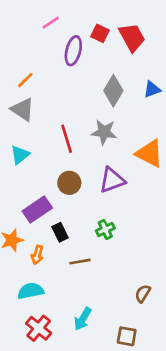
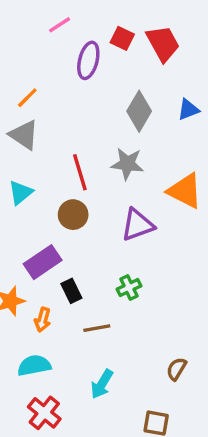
brown circle: (69, 183) -> (73, 215), moved
cyan arrow: (83, 319) -> (102, 384), moved

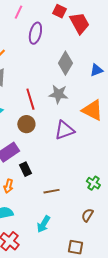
pink line: (60, 25) -> (18, 12), turned -32
red square: (122, 38) -> (59, 11), moved
blue triangle: (188, 110) -> (96, 70), moved
green cross: (129, 287) -> (93, 183), moved, turned -32
brown line: (97, 328) -> (51, 191), moved

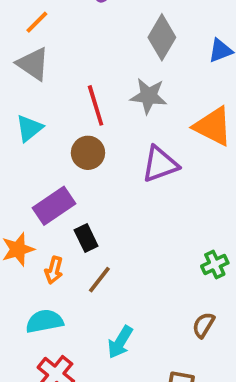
green cross: (93, 183) -> (215, 264), turned 32
brown line: (51, 191) -> (99, 280), moved, turned -42

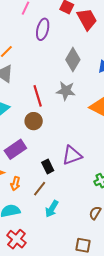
purple triangle: (160, 164) -> (72, 155), moved
black rectangle: (86, 238) -> (48, 166), moved
cyan arrow: (120, 342) -> (52, 209), moved

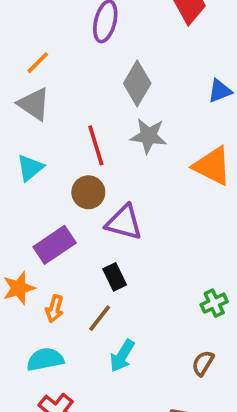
gray diamond: (73, 60) -> (137, 83), moved
purple triangle: (72, 155) -> (124, 222), moved, turned 35

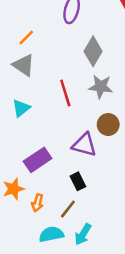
brown circle: (88, 192) -> (108, 125), moved
cyan semicircle: (45, 359) -> (51, 234), moved

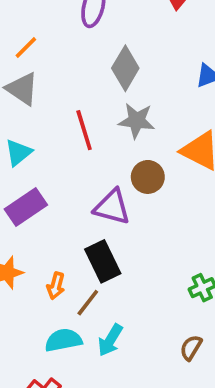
purple rectangle: (38, 160) -> (26, 207), moved
black rectangle: (78, 181) -> (103, 261), size x1.5
orange arrow: (38, 203) -> (56, 286), moved

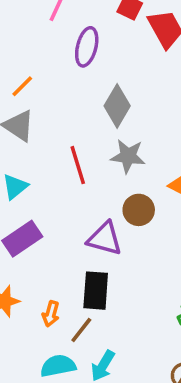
black rectangle: (103, 261) -> (96, 291), turned 30

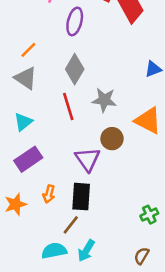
gray diamond: (117, 106) -> (75, 69), moved
purple triangle: (105, 239) -> (88, 159), turned 40
orange arrow: (51, 314) -> (49, 194), moved

